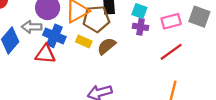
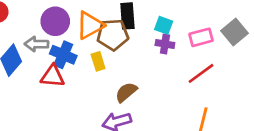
gray square: (199, 17) -> (234, 32), turned 30
yellow rectangle: (84, 42) -> (98, 61), turned 49
brown semicircle: (107, 46) -> (126, 92), moved

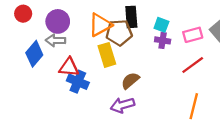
purple circle: (55, 21) -> (58, 21), moved
blue cross: (63, 55) -> (78, 82), moved
yellow rectangle: (98, 61) -> (107, 55), size x1.5

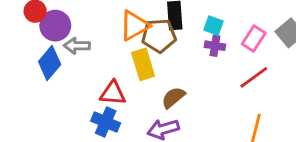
purple circle: (58, 21) -> (55, 26), moved
pink rectangle: (193, 35) -> (254, 39), turned -42
red triangle: (69, 67) -> (113, 93), moved
blue cross: (78, 82) -> (106, 122), moved

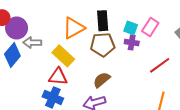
brown pentagon: (159, 36) -> (103, 45), moved
pink rectangle: (254, 39) -> (150, 27), moved
yellow rectangle: (143, 64) -> (63, 56), moved, turned -30

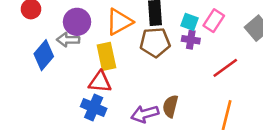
purple circle: (17, 28) -> (77, 22), moved
yellow rectangle: (63, 56) -> (106, 56), turned 35
brown semicircle: (102, 80) -> (170, 106), moved, turned -36

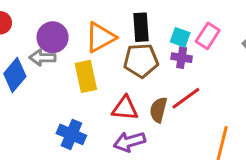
red line: (225, 68) -> (186, 98), moved
red triangle: (100, 82) -> (125, 108), moved
brown semicircle: (170, 106) -> (158, 110), moved

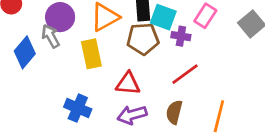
cyan square: (180, 37) -> (163, 17), moved, size x1.4
gray arrow: (42, 58) -> (51, 36), turned 60
brown semicircle: (158, 110) -> (174, 112), moved

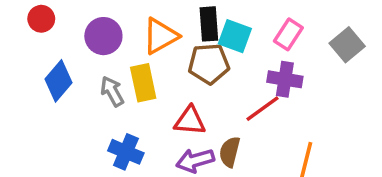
gray arrow: (51, 36) -> (112, 91), moved
purple cross: (181, 36) -> (285, 79), moved, size x1.4
brown semicircle: (174, 112) -> (230, 152), moved

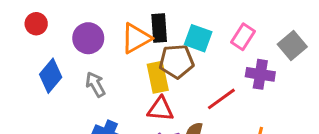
black rectangle: (209, 24) -> (159, 28), moved
purple cross: (285, 79) -> (260, 74), moved
yellow rectangle: (143, 83) -> (158, 77), moved

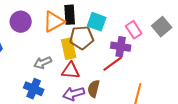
pink rectangle: (243, 37) -> (134, 30), moved, turned -66
purple cross: (260, 74) -> (121, 47), moved
gray arrow: (95, 84) -> (43, 63), moved, turned -84

